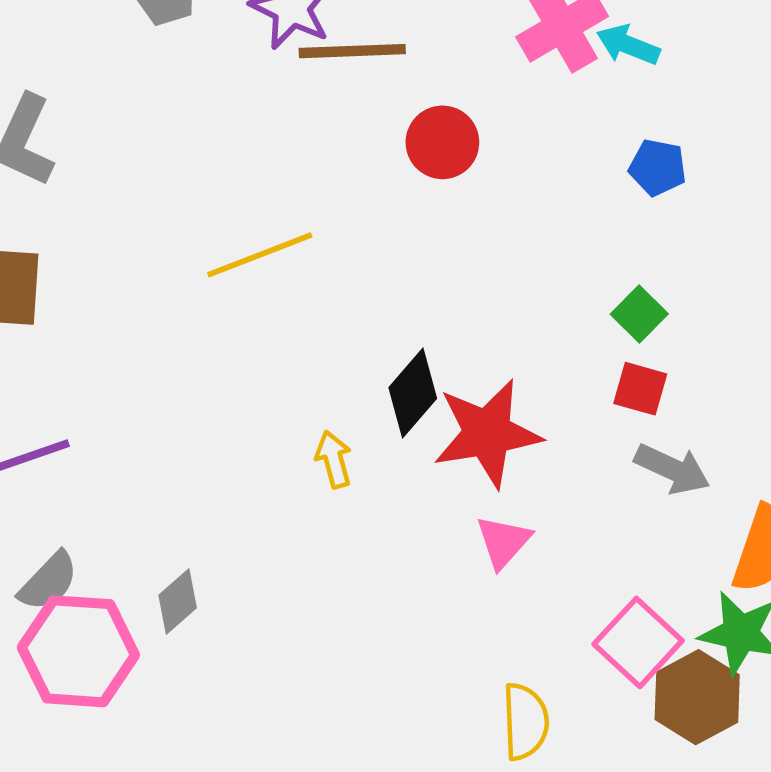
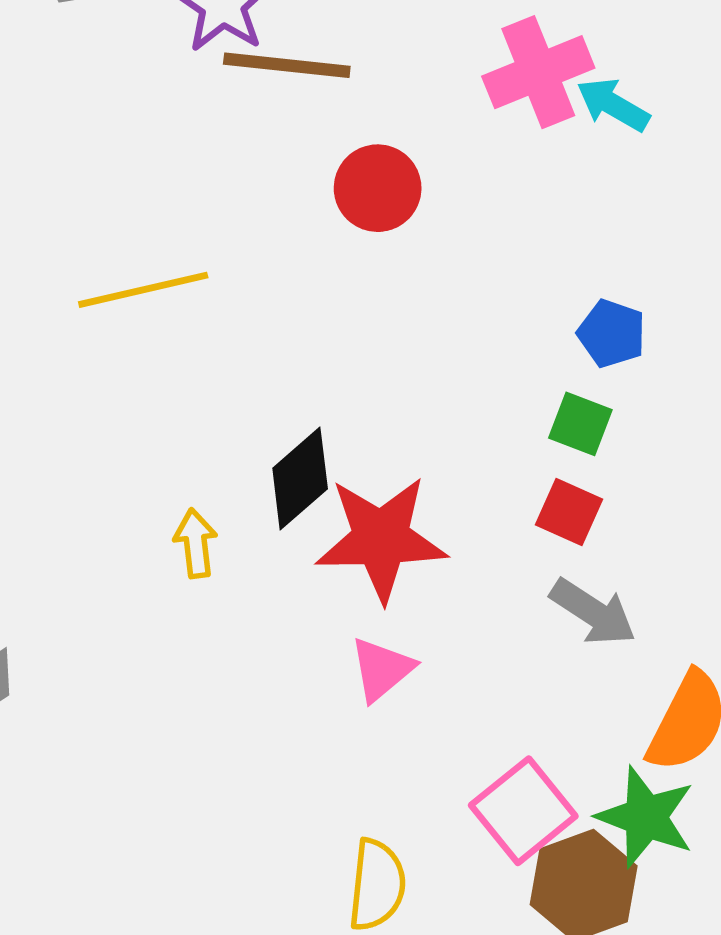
blue pentagon: (658, 167) -> (612, 334), moved
green square: (639, 314) -> (580, 424), turned -32

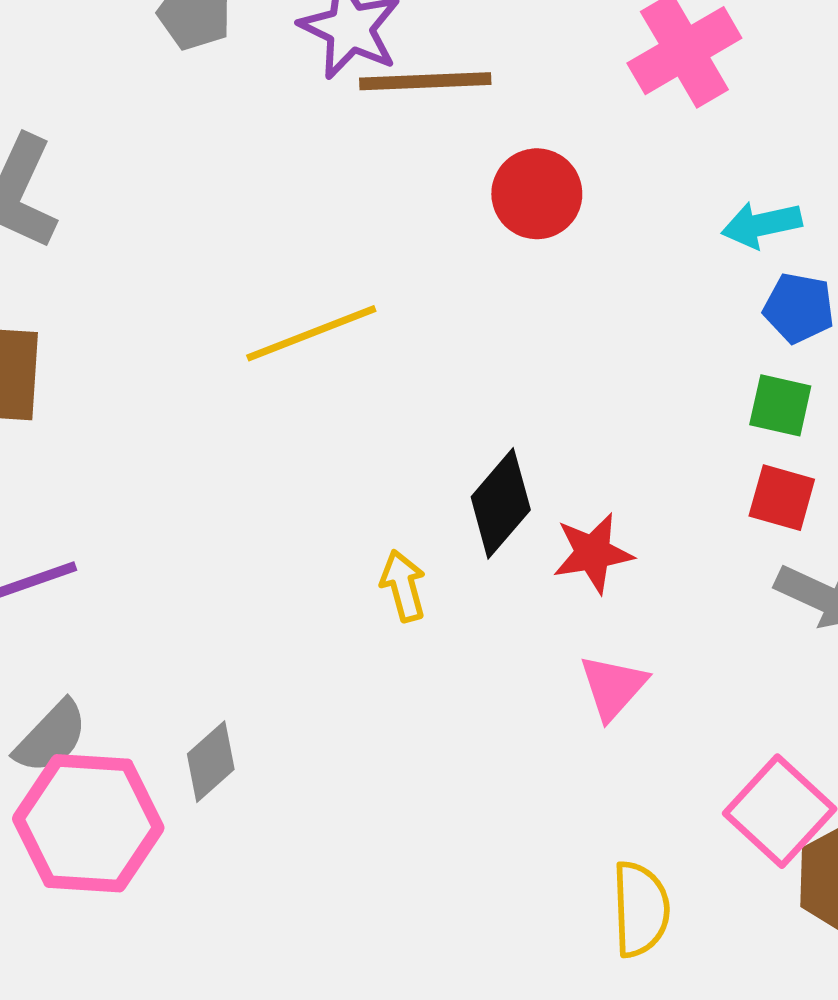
cyan arrow: (613, 105) -> (762, 225), moved, turned -34
red star: (381, 539) -> (593, 553), size x0.6

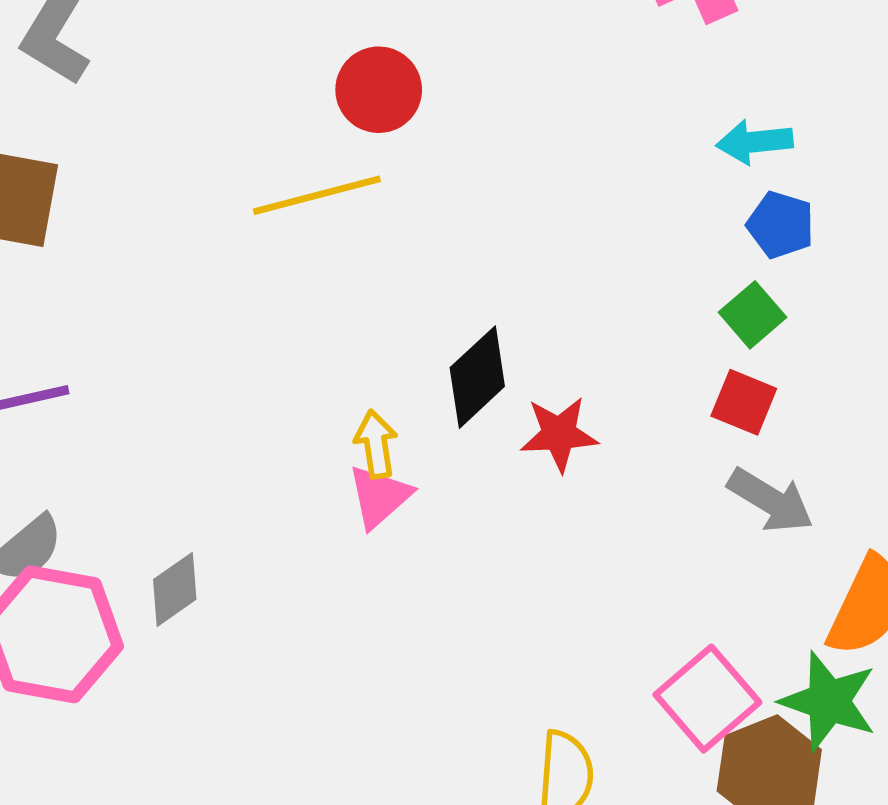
red circle: (537, 194) -> (379, 90), moved
green square: (780, 405) -> (753, 315), turned 30
pink triangle: (613, 687) -> (379, 497), moved

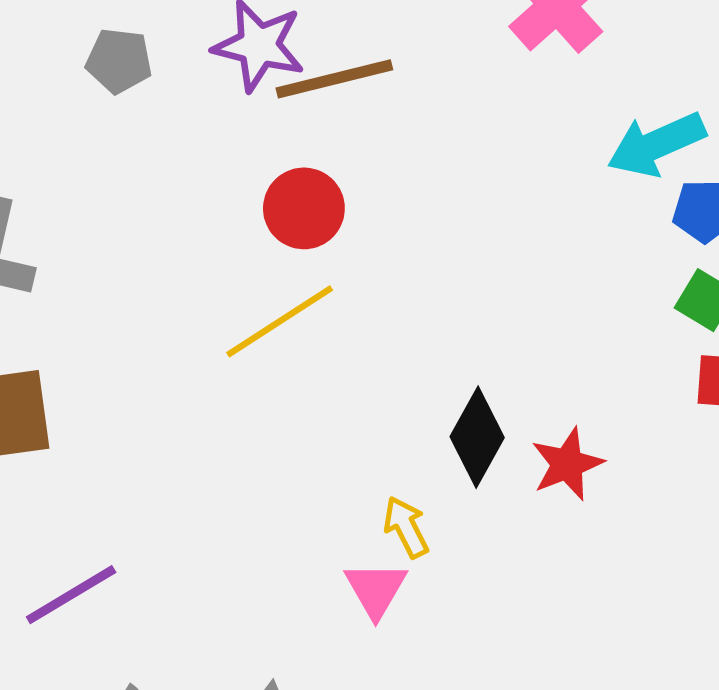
cyan arrow: (755, 142) -> (656, 144), size x1.4
pink triangle: (379, 497) -> (376, 589), moved

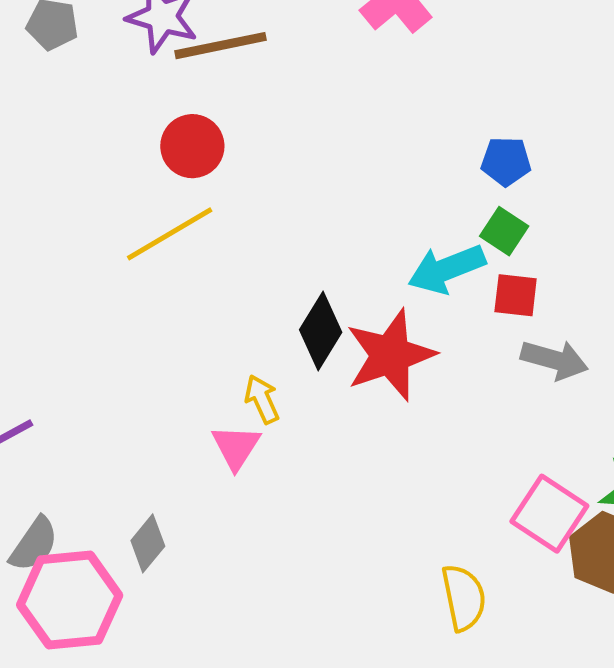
cyan arrow: (656, 144) -> (447, 269), moved
red star: (567, 464) -> (390, 355), size x1.6

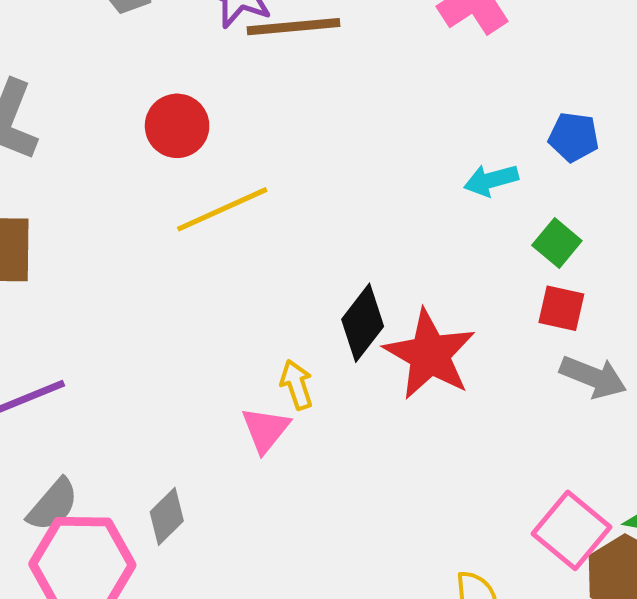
red circle: (192, 146) -> (177, 126), moved
blue pentagon: (506, 161) -> (574, 137), moved
cyan arrow: (447, 269) -> (491, 180), moved, size x0.7
red star: (390, 355) -> (430, 354), turned -30

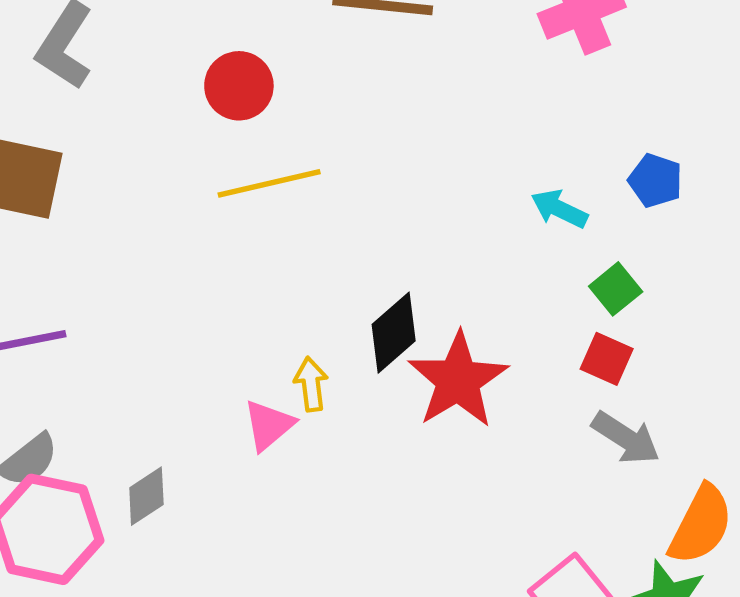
cyan arrow: (491, 180) -> (559, 209), turned 30

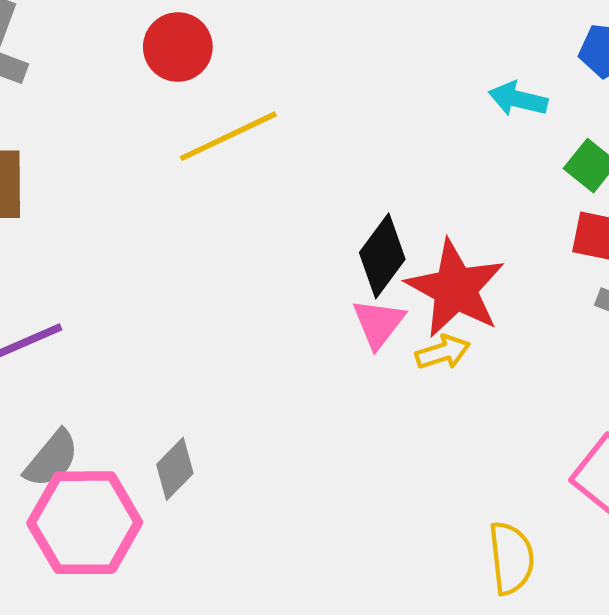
yellow arrow: (311, 384) -> (443, 352), moved, turned 92
pink triangle: (269, 425) -> (379, 323), moved

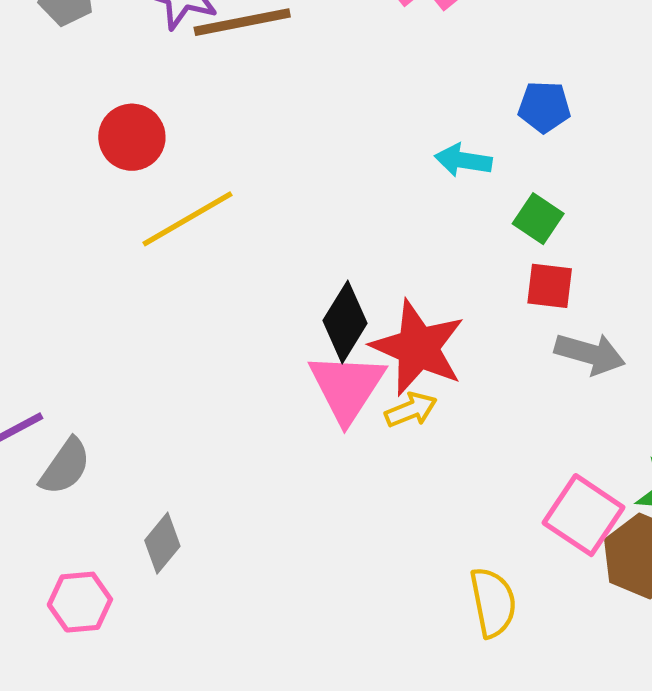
pink triangle: (379, 323) -> (347, 387), size x1.5
gray semicircle: (52, 459) -> (65, 467), moved
pink hexagon: (85, 523) -> (80, 602), size x0.6

